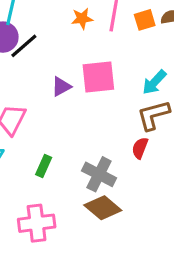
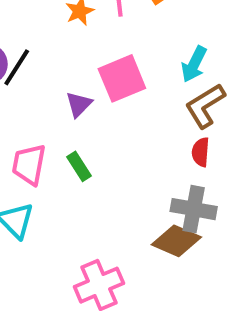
green rectangle: (44, 166) -> (79, 166), moved, turned -40
gray cross: (99, 174) -> (194, 209), moved

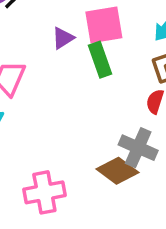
green rectangle: (79, 166) -> (100, 60), moved, size x1.4

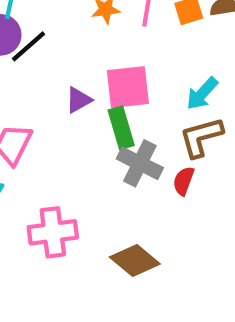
gray cross: (138, 148) -> (140, 163), moved
pink cross: (44, 192) -> (53, 232), moved

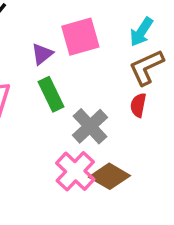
green rectangle: (121, 128) -> (51, 94), moved
gray cross: (140, 163) -> (90, 126), moved, turned 30
pink cross: (53, 232) -> (75, 171), moved, turned -30

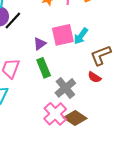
cyan arrow: (141, 32) -> (81, 36), moved
red semicircle: (138, 105) -> (94, 77), turned -72

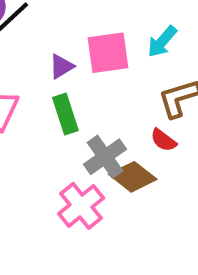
cyan arrow: (81, 36) -> (162, 42), moved
brown diamond: (75, 118) -> (133, 177), moved

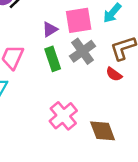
gray cross: (105, 157) -> (83, 51), moved
brown diamond: (133, 177) -> (103, 131), moved, turned 32

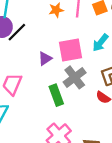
green rectangle: (53, 59) -> (56, 95), moved

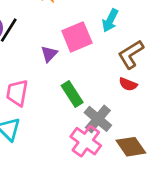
gray cross: (75, 77) -> (98, 119), moved

